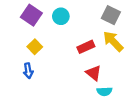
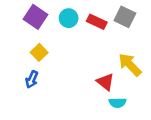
yellow arrow: (113, 41) -> (130, 65), moved
red rectangle: (86, 47) -> (97, 22), moved, turned 49
blue arrow: (28, 71) -> (32, 79), turned 32

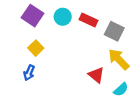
gray square: (125, 17) -> (114, 31), moved
cyan semicircle: (118, 103) -> (121, 90), moved, turned -40

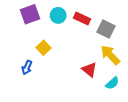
purple square: (32, 16) -> (30, 14), turned 36
yellow square: (36, 48) -> (44, 48), moved

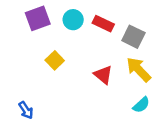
blue arrow: (27, 67) -> (26, 110), moved, turned -56
red triangle: (89, 70) -> (103, 75), moved

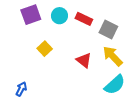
cyan semicircle: (141, 105) -> (115, 85), size x1.5
blue arrow: (26, 110) -> (21, 89), turned -120

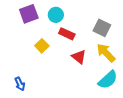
red rectangle: (84, 19) -> (67, 34), moved
blue arrow: (21, 89) -> (20, 84), turned 128

